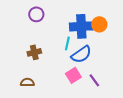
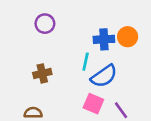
blue cross: (81, 26) -> (104, 39), size x0.7
pink square: (73, 75) -> (93, 104), turned -35

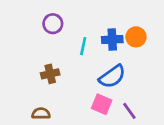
cyan line: (86, 62) -> (83, 46), moved

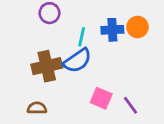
brown cross: (50, 74) -> (47, 66), size x1.5
blue semicircle: (112, 77) -> (77, 61), moved

